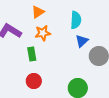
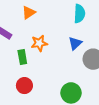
cyan semicircle: (76, 20) -> (79, 14), moved
orange star: (43, 33) -> (39, 43), moved

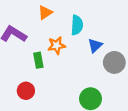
cyan semicircle: (79, 14) -> (77, 25), moved
red circle: (24, 86) -> (26, 91), moved

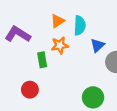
orange triangle: (45, 13) -> (58, 21), moved

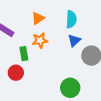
cyan semicircle: (80, 25) -> (71, 19), moved
red circle: (30, 90) -> (16, 73), moved

